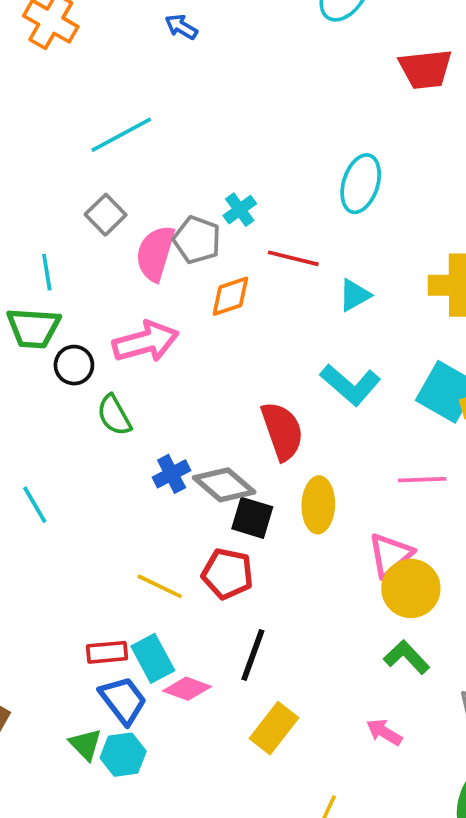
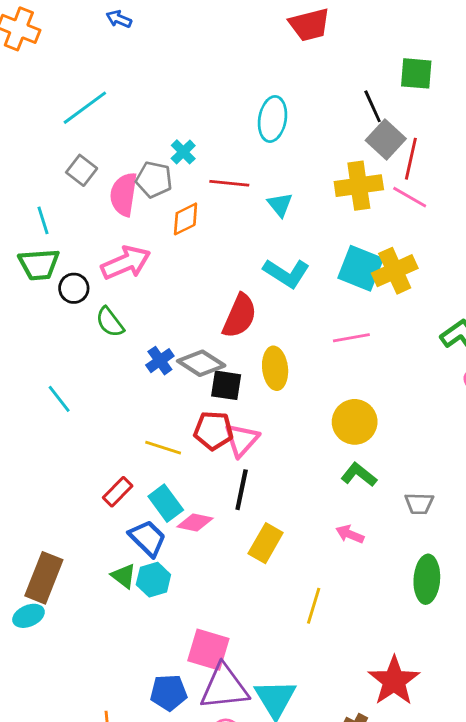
cyan triangle: (355, 295) -> (280, 205), turned -32
red semicircle: (282, 431) -> (240, 316), turned 51
pink triangle: (390, 555) -> (242, 440), moved
red rectangle: (107, 652) -> (118, 492), moved, turned -32

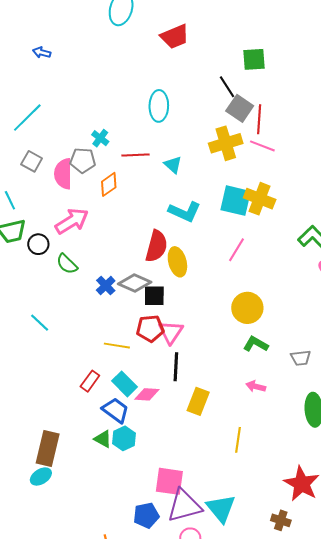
yellow cross: (395, 271) -> (260, 199), turned -36
pink line: (351, 338) -> (236, 250), turned -40
yellow ellipse: (275, 368) -> (177, 262), moved

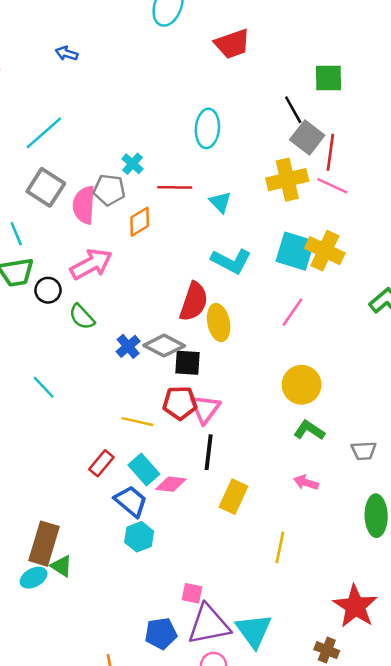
gray square: (32, 161) -> (46, 187), size x1.4
green triangle: (103, 439) -> (61, 566), moved
pink square: (169, 481) -> (192, 593), size x0.6

